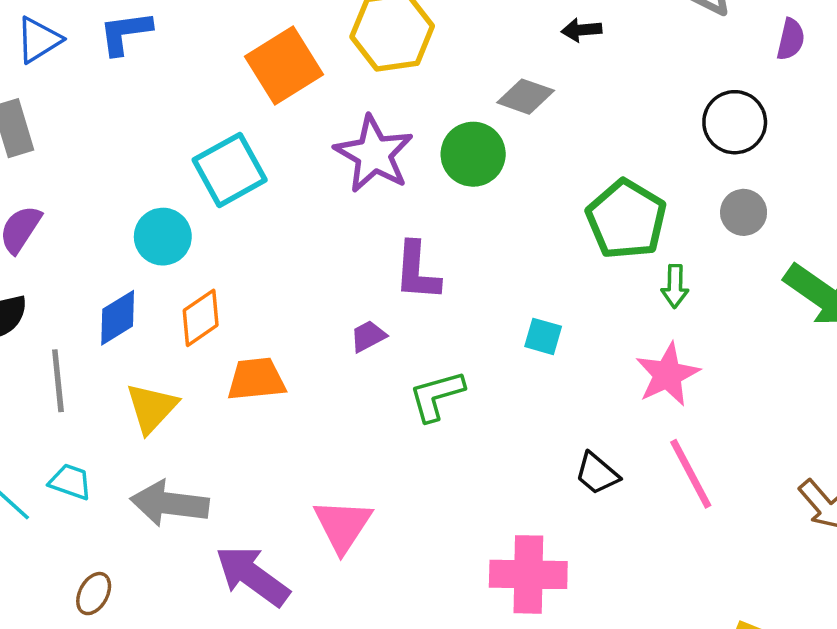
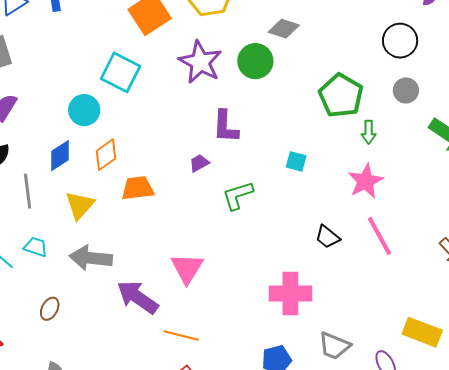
cyan square: (230, 170) -> (121, 72), turned -33

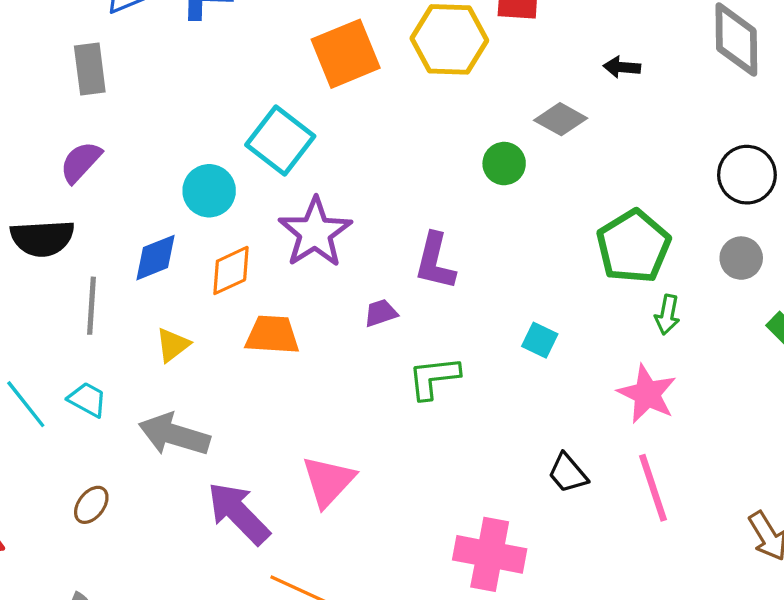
green circle: (255, 61) -> (504, 164), size x0.7
purple star: (200, 62) -> (315, 232), moved
pink star: (365, 181) -> (647, 394), turned -30
yellow triangle: (80, 205) -> (173, 345), size x0.7

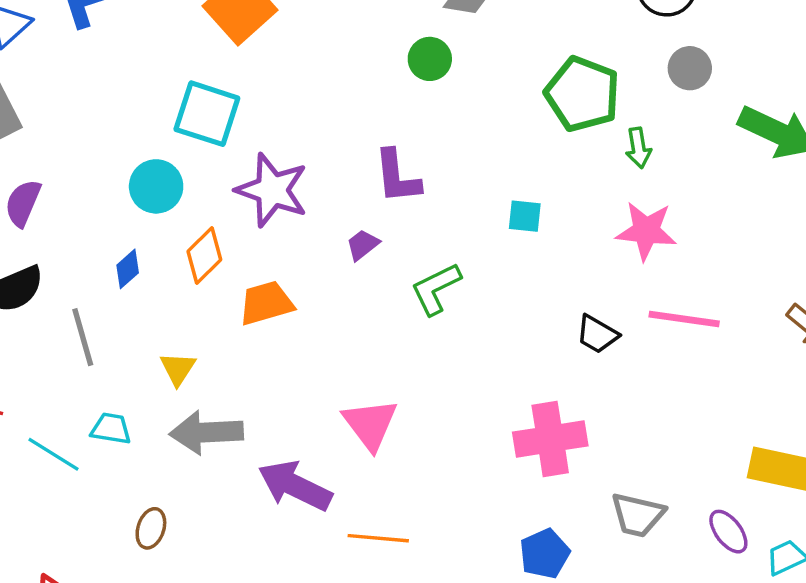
blue diamond: (156, 258) -> (128, 269), size x0.7
yellow triangle: (173, 345) -> (178, 369), moved
pink line: (653, 488) -> (684, 319), turned -44

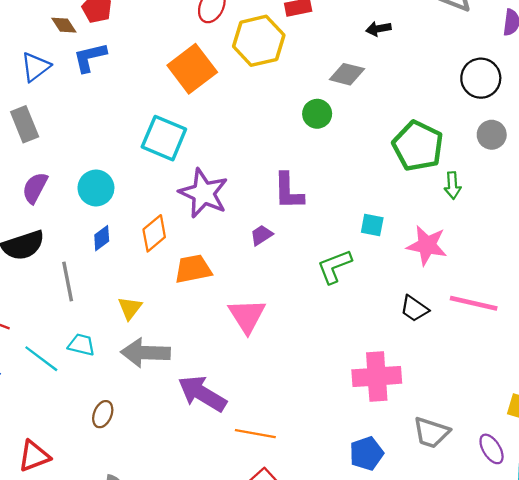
cyan circle: (156, 186) -> (96, 188), moved
pink star: (646, 231) -> (427, 245), moved
green L-shape: (436, 289) -> (334, 266), moved
pink triangle: (370, 424) -> (247, 316), moved

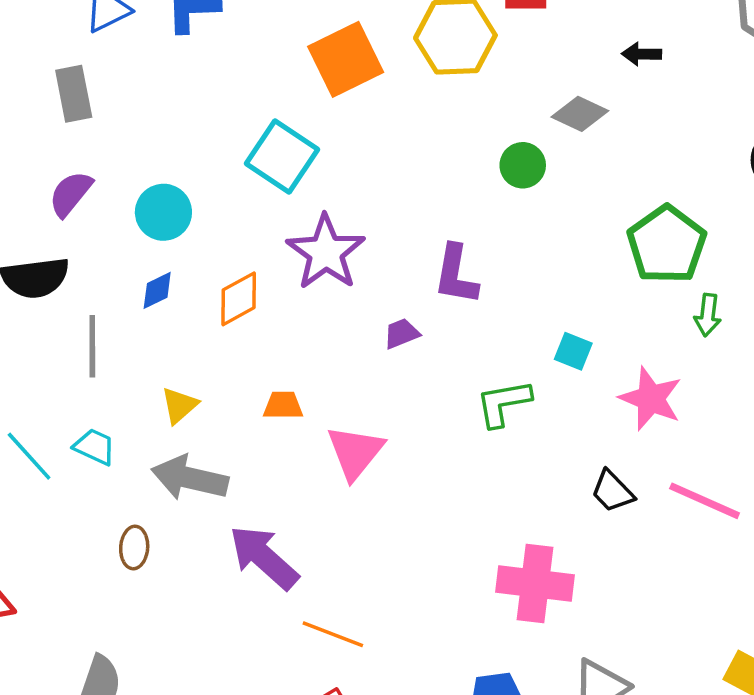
orange trapezoid: (193, 269) -> (283, 405), moved, size x0.7
brown ellipse: (103, 414) -> (134, 548), moved, turned -30

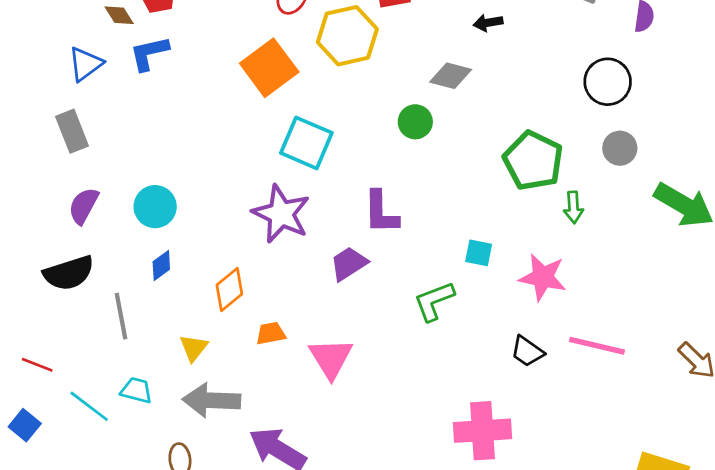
cyan square: (282, 157) -> (306, 143), moved
orange diamond: (239, 299) -> (229, 290), moved
purple trapezoid: (401, 334) -> (349, 264), size x1.4

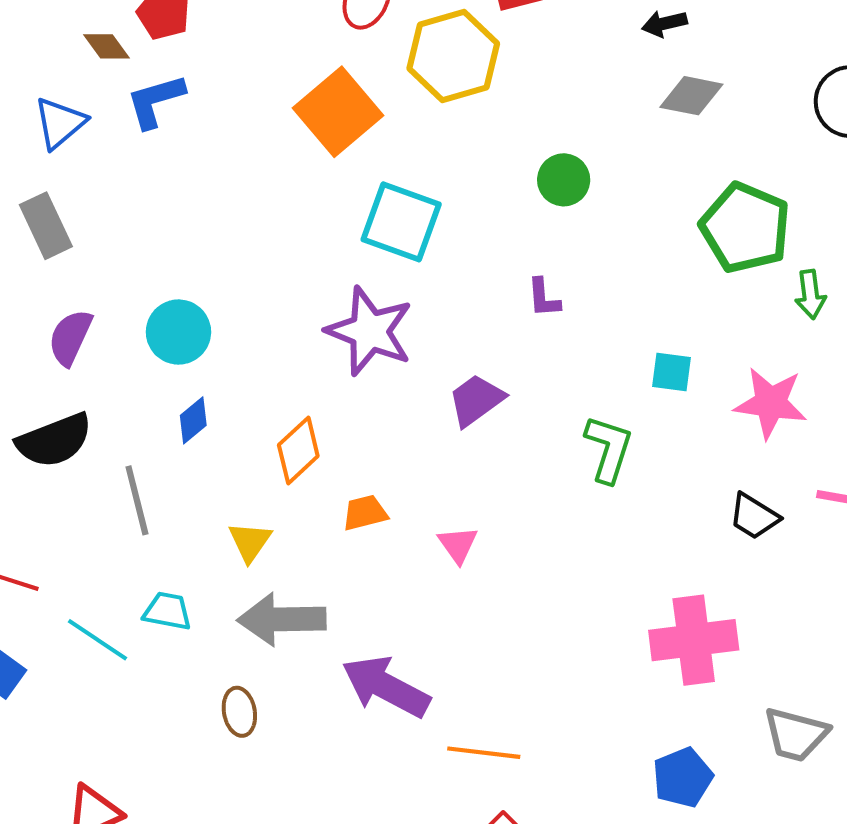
gray diamond: (451, 76) -> (691, 96), moved
purple L-shape: (381, 212) -> (544, 298), moved, size x0.6
green L-shape: (434, 301) -> (609, 449), turned 132
pink triangle: (331, 358) -> (458, 545), size x0.6

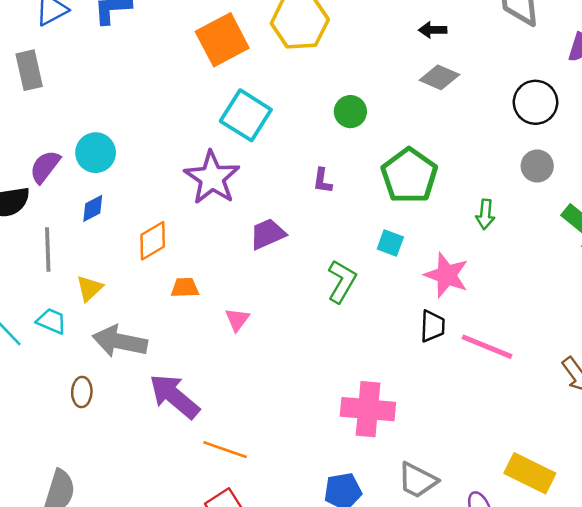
green pentagon: (745, 228) -> (409, 176), moved
purple semicircle: (70, 337) -> (45, 167), moved
black trapezoid: (754, 516) -> (433, 326), moved, turned -132
yellow triangle: (250, 542) -> (89, 288), moved

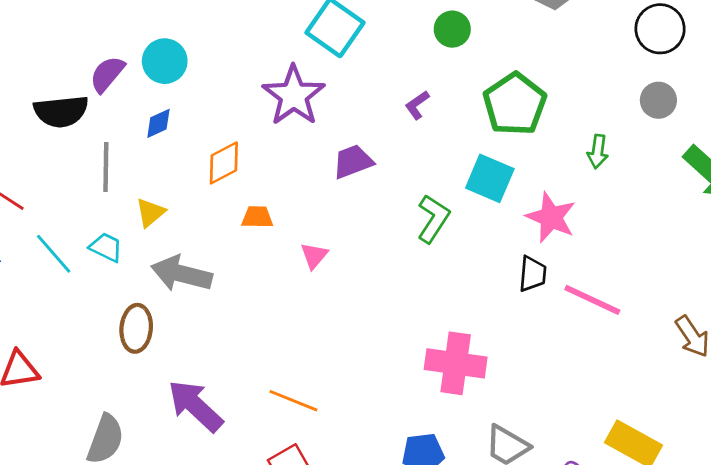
purple L-shape: (322, 181) -> (417, 105), turned 44
cyan square: (390, 243) -> (490, 178), size x1.6
brown ellipse: (82, 392) -> (136, 328), size x1.4
purple arrow: (174, 396) -> (195, 406), moved

